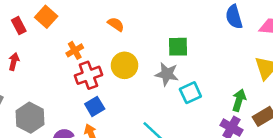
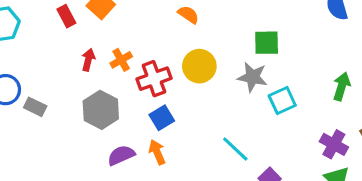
orange cross: (75, 50) -> (121, 60), moved
red arrow: (14, 62) -> (88, 60), moved
green arrow: (239, 100) -> (342, 86), moved
gray hexagon: (30, 118) -> (101, 110), moved

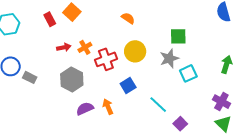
red arrow: (88, 60) -> (64, 47), turned 64
gray star: (253, 77) -> (169, 58), turned -30
blue square: (162, 118) -> (128, 86), moved

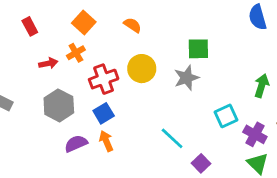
orange square: (72, 12) -> (84, 22), moved
orange cross: (85, 47) -> (76, 53), moved
cyan square: (188, 73) -> (226, 116), moved
blue square: (128, 86) -> (104, 113), moved

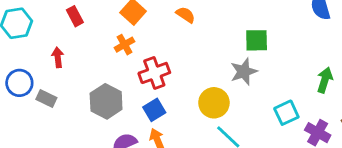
red arrow: (48, 63) -> (58, 57), moved, turned -84
yellow circle: (142, 69) -> (214, 103), moved

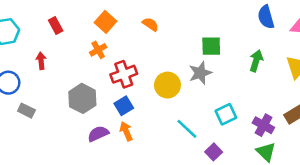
green arrow: (325, 80) -> (256, 61), moved
gray rectangle: (46, 99) -> (26, 111), moved
yellow circle: (214, 103) -> (167, 85), moved
cyan square: (286, 113) -> (226, 114), moved

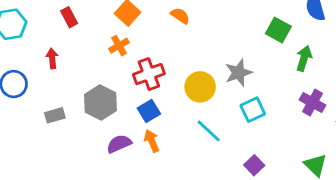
green square: (211, 46) -> (278, 30), moved, turned 30
gray rectangle: (26, 111) -> (55, 115), moved, turned -42
cyan square: (226, 114) -> (253, 110), moved
purple cross: (263, 125) -> (313, 103), moved
cyan line: (187, 129) -> (209, 131), moved

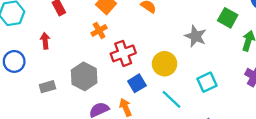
gray star: (239, 73) -> (196, 36), moved, turned -30
blue square: (149, 111) -> (137, 83), moved

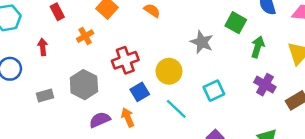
orange cross: (99, 30) -> (85, 36), moved

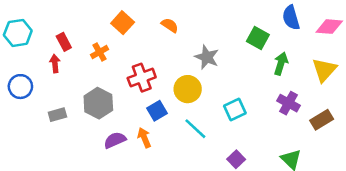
red rectangle: (57, 12) -> (64, 42), moved
gray star: (202, 42) -> (207, 57), moved

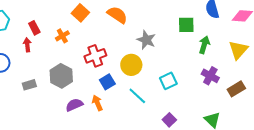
orange semicircle: (170, 25) -> (117, 15), size x1.5
green square: (258, 38) -> (186, 25), turned -30

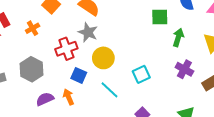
gray star: (146, 40) -> (88, 32), moved
blue square: (107, 82) -> (79, 75), turned -35

